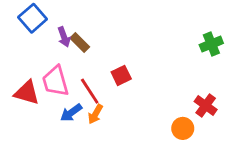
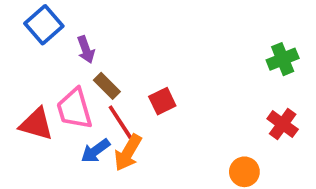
brown rectangle: (80, 43) -> (107, 86), moved
red cross: (206, 106) -> (283, 124), moved
orange arrow: (95, 114) -> (128, 153), size x1.4

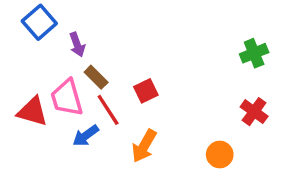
orange arrow: (128, 153) -> (144, 146), moved

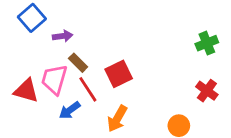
purple arrow: (77, 45) -> (63, 36), turned -78
red square: (146, 91) -> (119, 74), size x1.4
pink trapezoid: (67, 98) -> (54, 79), turned 32

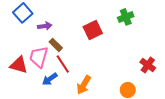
green cross: (207, 43) -> (126, 17), moved
red square: (119, 74) -> (93, 30), moved

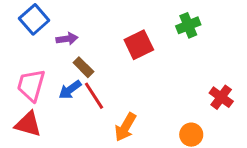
pink trapezoid: (39, 57) -> (31, 85), moved
red triangle: (19, 65) -> (28, 124), moved
blue arrow: (50, 79) -> (70, 90), moved

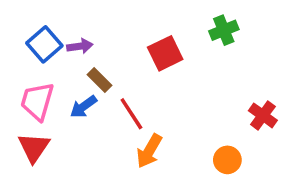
blue square: (34, 19) -> (44, 44), moved
red line: (94, 96) -> (131, 114), moved
red triangle: (28, 124) -> (34, 147), turned 48

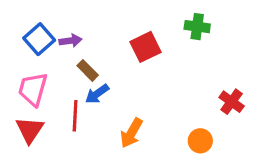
green cross: (224, 30) -> (197, 27), turned 30
blue arrow: (83, 107) -> (97, 94), moved
red line: (131, 114) -> (75, 116), moved, turned 36

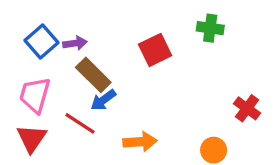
brown rectangle: (88, 70) -> (93, 75), size x1.5
red line: (75, 116) -> (80, 123), turned -60
orange arrow: (131, 133) -> (140, 142), turned -124

